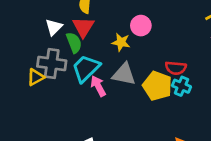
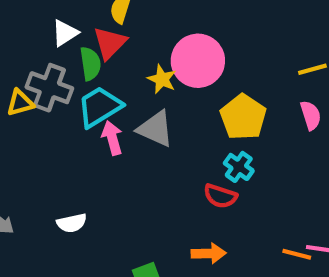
pink circle: (141, 26) -> (198, 61), size x1.6
red semicircle: (176, 68) -> (220, 196), moved
yellow pentagon: (157, 86) -> (243, 117), moved

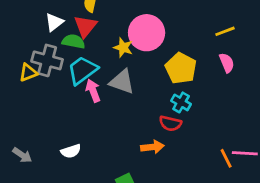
green semicircle: (90, 64) -> (73, 41), turned -65
orange arrow: (209, 253) -> (152, 147), moved
orange line: (297, 254) -> (226, 158), turned 54

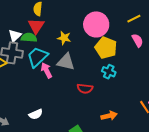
white triangle: (54, 22) -> (15, 36), moved
pink circle: (147, 33) -> (96, 24), moved
red semicircle: (170, 123) -> (85, 89), moved
orange arrow: (152, 147) -> (109, 116), moved

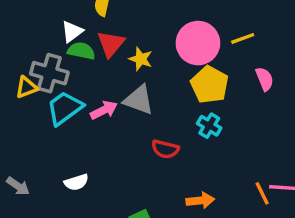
yellow line: (134, 19) -> (243, 38), moved
red triangle: (36, 26) -> (111, 44), moved
white triangle: (15, 36) -> (72, 32), moved
cyan trapezoid: (37, 57) -> (65, 108), moved
pink arrow: (46, 70) -> (104, 110), turned 84

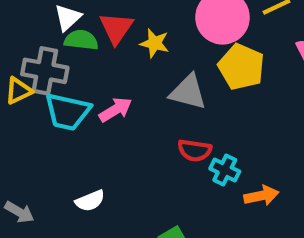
gray triangle: (139, 100) -> (188, 92), moved
cyan trapezoid: (65, 108) -> (67, 112), turned -126
cyan cross: (209, 126) -> (225, 170), moved
orange arrow: (200, 200) -> (261, 196), moved

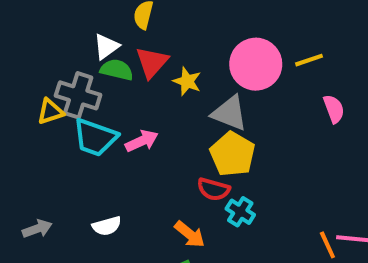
yellow pentagon: (241, 67) -> (233, 154), moved
gray triangle: (188, 92) -> (230, 113), moved
orange arrow: (261, 196) -> (190, 234), moved, turned 44
gray arrow: (19, 212) -> (37, 229), turned -56

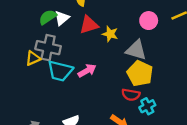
red triangle: (152, 62) -> (89, 25), turned 36
pink circle: (256, 64) -> (149, 21), size x0.6
green semicircle: (117, 70) -> (48, 17), moved, turned -42
cyan cross: (240, 212) -> (147, 106), turned 35

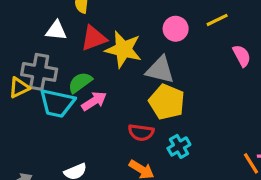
green semicircle: (48, 17) -> (80, 83), moved
white triangle: (62, 18) -> (56, 31), turned 49
yellow star: (110, 34) -> (123, 49), size x1.6
red semicircle: (131, 95) -> (141, 132), moved

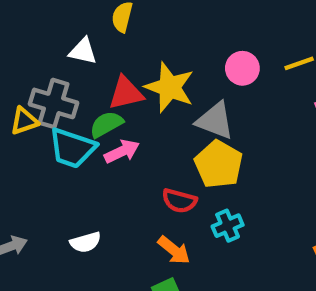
red triangle: (94, 38) -> (126, 93), moved

